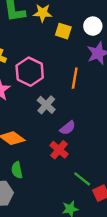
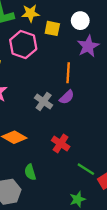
pink hexagon: (30, 72) -> (23, 44), moved
purple semicircle: (68, 128) -> (67, 97), moved
green semicircle: (17, 170) -> (30, 172), moved

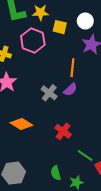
green semicircle: (30, 172) -> (56, 173), moved

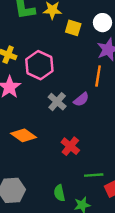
pink hexagon: (33, 40) -> (39, 65), moved
orange line: (72, 68) -> (98, 76), moved
green line: (85, 156) -> (94, 175), turned -42

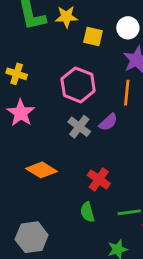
pink hexagon: (39, 65) -> (78, 85), moved
green semicircle: (59, 193) -> (87, 212), moved

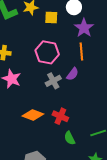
gray cross: (79, 127) -> (53, 81), turned 35
red cross: (99, 179) -> (60, 116), moved

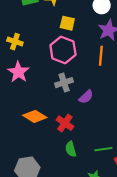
yellow square: (51, 17) -> (67, 23), moved
purple semicircle: (72, 74) -> (86, 97), moved

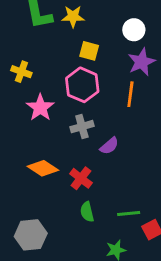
pink star: (18, 72) -> (40, 108), moved

